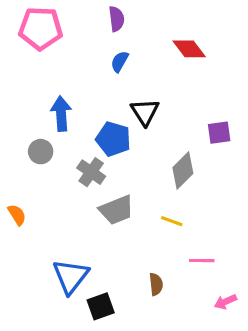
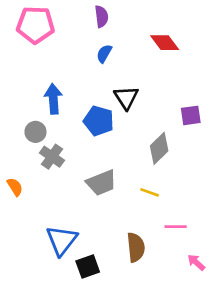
gray cross: (91, 172) -> (52, 157), moved
brown semicircle: (156, 284) -> (136, 247), size x1.5
pink arrow: (225, 302) -> (196, 262), turned 66

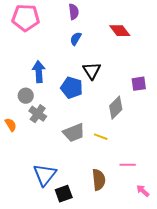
orange semicircle: (15, 187) -> (11, 125), moved
yellow line: (150, 192) -> (101, 137), moved

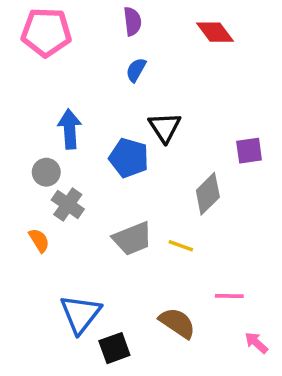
red diamond: (120, 31) -> (215, 32), moved
orange semicircle: (11, 125) -> (39, 240), moved
brown semicircle: (99, 180) -> (177, 323), turned -50

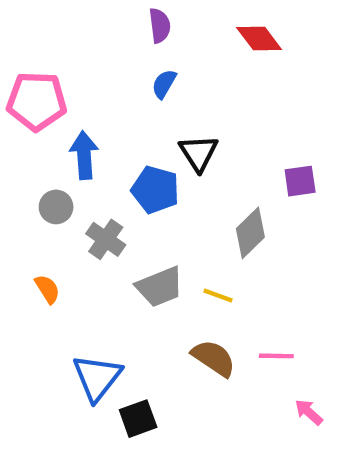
pink pentagon: (46, 32) -> (37, 101), moved
gray cross: (68, 204) -> (106, 239), moved
brown semicircle: (177, 323) -> (214, 358), moved

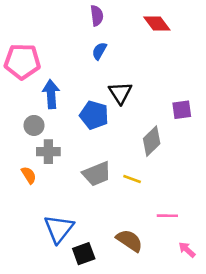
gray cross: (106, 239) -> (48, 152), moved, turned -35
brown semicircle: (214, 358) -> (129, 241), moved

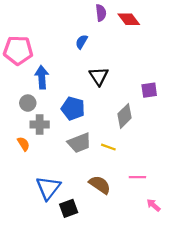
purple semicircle: (97, 16) -> (101, 13), moved
blue pentagon: (94, 115) -> (73, 108), moved
brown semicircle: (129, 241) -> (100, 185), moved

